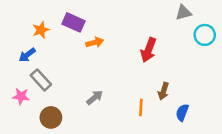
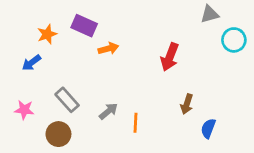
gray rectangle: (41, 80) -> (67, 100), moved
orange line: (141, 107) -> (135, 123), moved

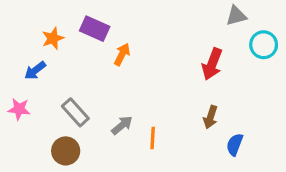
orange arrow: (108, 48) -> (122, 54), turned -48
red arrow: (170, 57) -> (212, 64), moved
pink star: (24, 110) -> (19, 109), moved

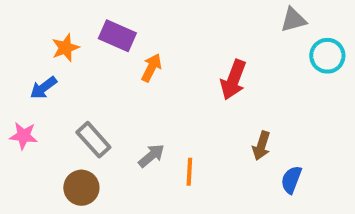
red arrow: (212, 64) -> (233, 80), moved

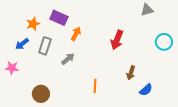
cyan circle: (327, 56) -> (164, 42), moved
gray rectangle: (93, 140) -> (45, 46), moved, turned 60
gray arrow: (151, 156) -> (68, 59), moved
blue semicircle: (291, 180) -> (146, 90), turned -152

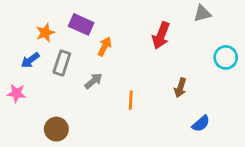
red arrow: (117, 40) -> (161, 35), moved
brown arrow: (131, 73) -> (180, 88), moved
orange line: (95, 86) -> (131, 100), moved

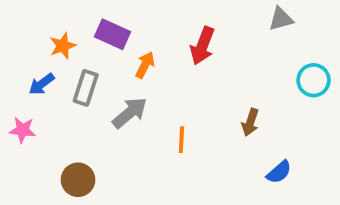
red arrow: (161, 35) -> (202, 46), moved
gray arrow: (94, 81) -> (130, 113), size x1.4

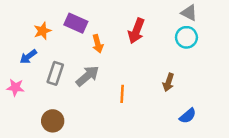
gray triangle: (281, 19) -> (189, 13), turned 42
orange arrow: (145, 65) -> (98, 44), turned 138
cyan circle: (313, 80) -> (186, 37), moved
gray rectangle: (86, 88) -> (55, 73), moved

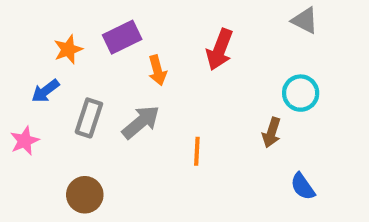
purple rectangle: (76, 23) -> (122, 37), turned -50
cyan circle: (186, 37) -> (301, 93), moved
pink star: (15, 87) -> (25, 141), turned -30
blue semicircle: (188, 116) -> (303, 186), turned 96

